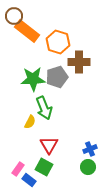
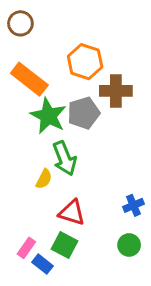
orange rectangle: (27, 31) -> (29, 79), moved
green star: (33, 79) -> (48, 116), turned 30
red triangle: (49, 145) -> (72, 213), turned -42
blue cross: (90, 149) -> (133, 205), moved

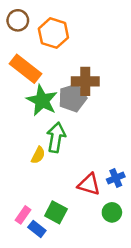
orange hexagon: (85, 62) -> (53, 33), moved
brown cross: (116, 91) -> (85, 81), moved
green arrow: (64, 158) -> (56, 137), turned -148
red triangle: (72, 213) -> (89, 184), moved

